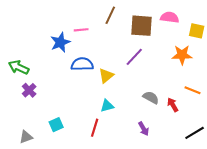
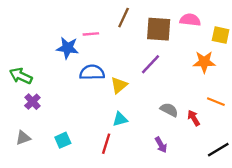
blue star: (60, 42) -> (68, 48), turned 30
gray triangle: (26, 137) -> (23, 138), moved

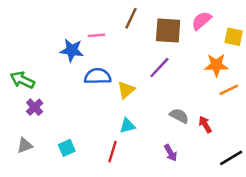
pink semicircle: (190, 20) -> (201, 21), turned -48
orange line: (216, 102) -> (229, 90), moved, turned -48

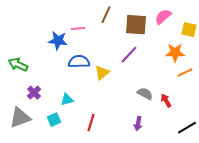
purple cross: (35, 107) -> (34, 93), moved
cyan triangle: (127, 126) -> (67, 100), moved
gray triangle: (25, 145) -> (20, 118), size x1.6
purple arrow: (171, 153) -> (138, 124), turned 40

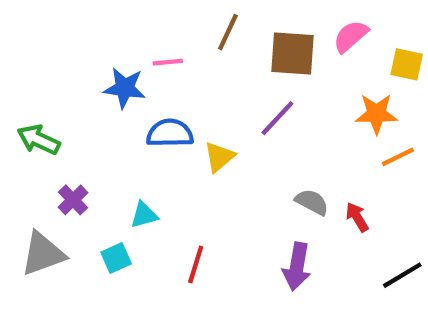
purple arrow: (138, 124) -> (297, 267), size x1.5

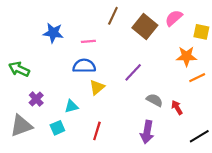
brown square: (293, 54) -> (145, 26), turned 35
pink line: (168, 62) -> (88, 41), moved
blue star: (125, 88) -> (53, 33), moved
purple line: (277, 118) -> (133, 72), moved
yellow triangle: (219, 157) -> (97, 87), moved

